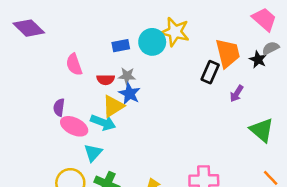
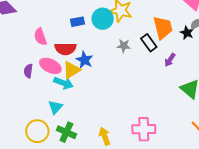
black rectangle: (210, 72) -> (149, 43), turned -60
gray star: (127, 76) -> (124, 46), moved
red semicircle: (106, 80) -> (65, 49), size x1.5
pink ellipse: (74, 126) -> (50, 66), moved

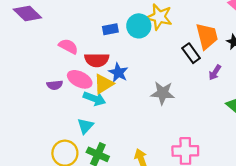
pink semicircle: (40, 37) -> (68, 46), turned 138
gray star: (124, 46) -> (163, 93), moved, size x1.5
purple semicircle: (28, 71) -> (55, 85), turned -104

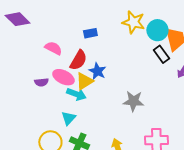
cyan circle: (139, 26) -> (157, 30), moved
red semicircle: (97, 60) -> (78, 60), turned -60
gray star: (163, 93) -> (133, 101), moved

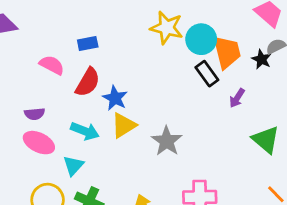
blue rectangle: (90, 33) -> (88, 43), moved
pink ellipse: (63, 77) -> (39, 143), moved
yellow triangle: (84, 81) -> (124, 125), moved
gray star: (133, 101) -> (167, 141), turned 30

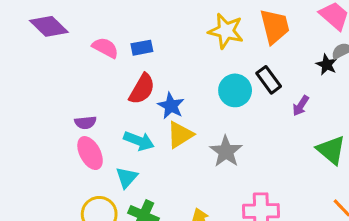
cyan circle: (201, 39) -> (235, 90), moved
orange trapezoid: (227, 52) -> (275, 26), moved
pink semicircle: (52, 65) -> (105, 48), moved
pink ellipse: (39, 143) -> (90, 153), turned 36

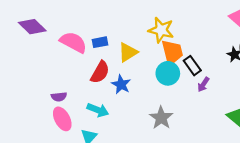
orange trapezoid: (275, 26) -> (172, 52), moved
pink semicircle: (105, 48) -> (73, 42), size x1.4
purple arrow: (301, 106) -> (203, 84), moved
yellow triangle: (180, 135) -> (128, 52), moved

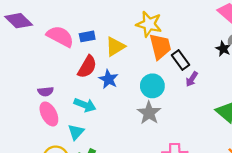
cyan circle: (168, 73) -> (152, 86), moved

